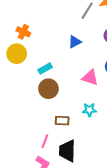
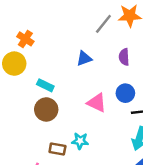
cyan rectangle: (45, 69) -> (45, 85), turned 48
cyan star: (89, 110) -> (80, 141), moved

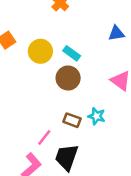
yellow circle: (14, 64) -> (40, 51), moved

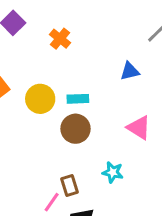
cyan rectangle: (72, 53) -> (78, 99), turned -35
brown rectangle: (72, 120) -> (70, 185), moved, turned 56

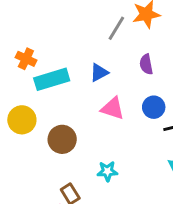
cyan rectangle: (78, 99) -> (52, 79), moved, size x1.6
pink triangle: (139, 128) -> (113, 108), moved

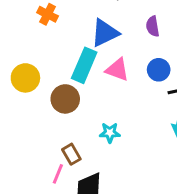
orange cross: (26, 59) -> (48, 14), moved
blue triangle: (99, 73) -> (105, 33), size x1.5
cyan rectangle: (52, 79) -> (84, 65), moved, turned -52

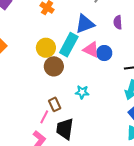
blue circle: (159, 70) -> (104, 53), moved
yellow circle: (25, 78) -> (46, 48), moved

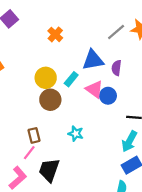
purple semicircle: (118, 22) -> (116, 68), moved
cyan rectangle: (69, 45) -> (71, 79), size x0.6
brown rectangle: (55, 104) -> (34, 135), moved

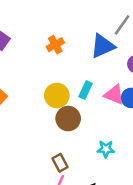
orange cross: (55, 34) -> (55, 45), turned 32
blue triangle: (93, 60) -> (103, 46), moved

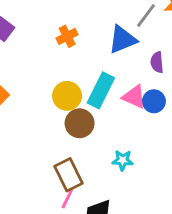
cyan rectangle: (86, 90) -> (101, 90), size x1.6
brown rectangle: (60, 163) -> (69, 175), size x1.5

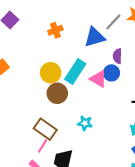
blue circle: (154, 101) -> (111, 73), moved
brown rectangle: (69, 175) -> (45, 129), turned -35

